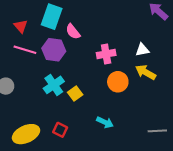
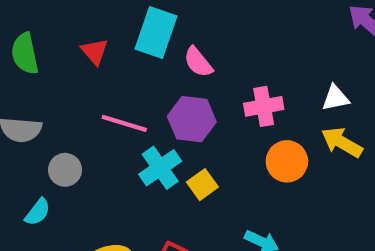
pink line: (25, 50) -> (124, 123), moved
purple hexagon: (54, 50) -> (192, 119), moved

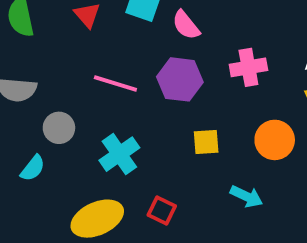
orange circle: (287, 161) -> (275, 140), moved
cyan cross: (160, 168) -> (119, 154), moved
yellow square: (202, 185) -> (206, 142), moved, turned 32

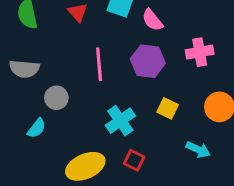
pink line: (115, 83) -> (99, 64), turned 68
yellow square: (206, 142) -> (168, 108), turned 30
cyan cross: (119, 154) -> (120, 121), moved

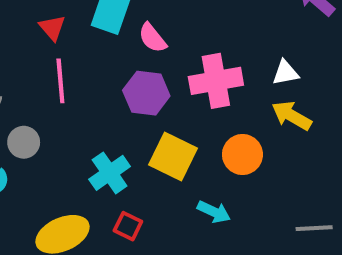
pink cross: (200, 52) -> (216, 81), size x1.4
pink line: (99, 64) -> (60, 81), moved
yellow square: (168, 108) -> (173, 157), size x1.6

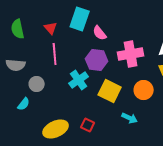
cyan cross: (110, 173) -> (79, 80), moved

